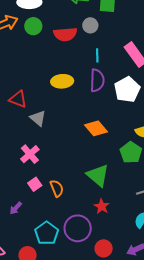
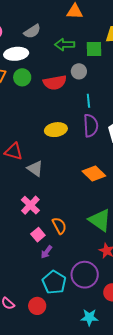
orange semicircle: (57, 188) -> (59, 226), moved
purple arrow: (16, 208) -> (47, 252), moved

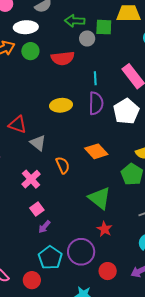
gray circle: (79, 71) -> (87, 38), moved
orange semicircle: (59, 226) -> (63, 165), moved

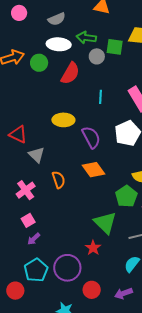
white ellipse: (26, 27) -> (59, 44), moved
red semicircle: (63, 58) -> (70, 73), turned -60
purple semicircle: (96, 103) -> (91, 137), moved, turned -35
green triangle: (100, 198) -> (105, 223), moved

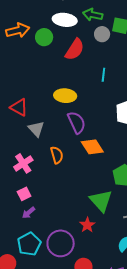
purple semicircle: (91, 137) -> (76, 122), moved

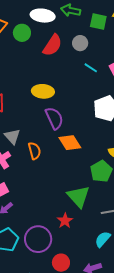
gray circle: (102, 34) -> (80, 43), moved
cyan line: (103, 75) -> (91, 68), moved, turned -64
gray triangle: (36, 129) -> (12, 136), moved

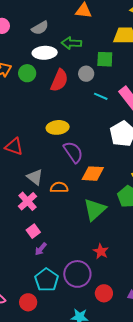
green square: (98, 21) -> (105, 59), moved
orange diamond: (70, 143) -> (93, 174), turned -45
orange semicircle: (34, 151) -> (59, 187), turned -66
green triangle: (78, 196) -> (95, 210), moved, turned 40

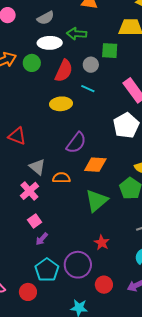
cyan line: (101, 96) -> (88, 89), moved
yellow ellipse: (58, 127) -> (61, 104), moved
purple semicircle: (73, 152) -> (76, 143), turned 70

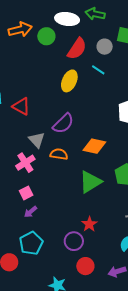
yellow ellipse: (61, 104) -> (69, 81), turned -70
purple semicircle: (76, 143) -> (63, 124), moved
purple circle: (78, 265) -> (74, 241), moved, size x0.7

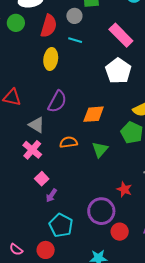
orange semicircle: (59, 154) -> (69, 142), moved
green triangle: (90, 182) -> (100, 150), size x0.7
red star: (89, 224) -> (124, 189), moved
purple circle: (74, 241) -> (101, 211), size x1.4

